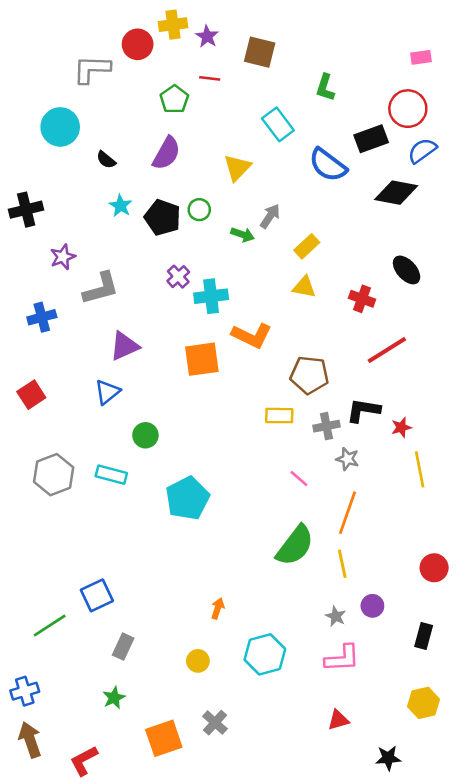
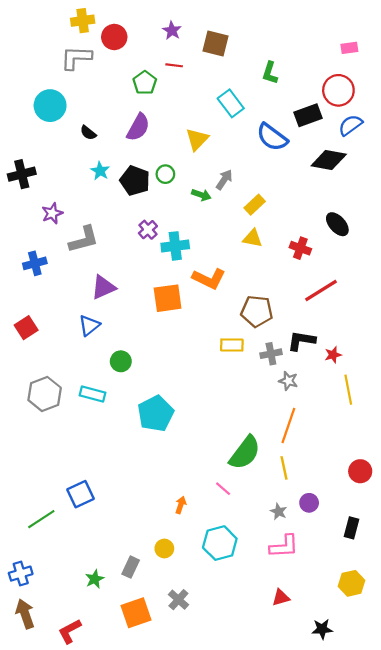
yellow cross: (173, 25) -> (83, 21), moved
pink line: (299, 479) -> (223, 489), moved
gray rectangle: (123, 647) -> (131, 567), moved

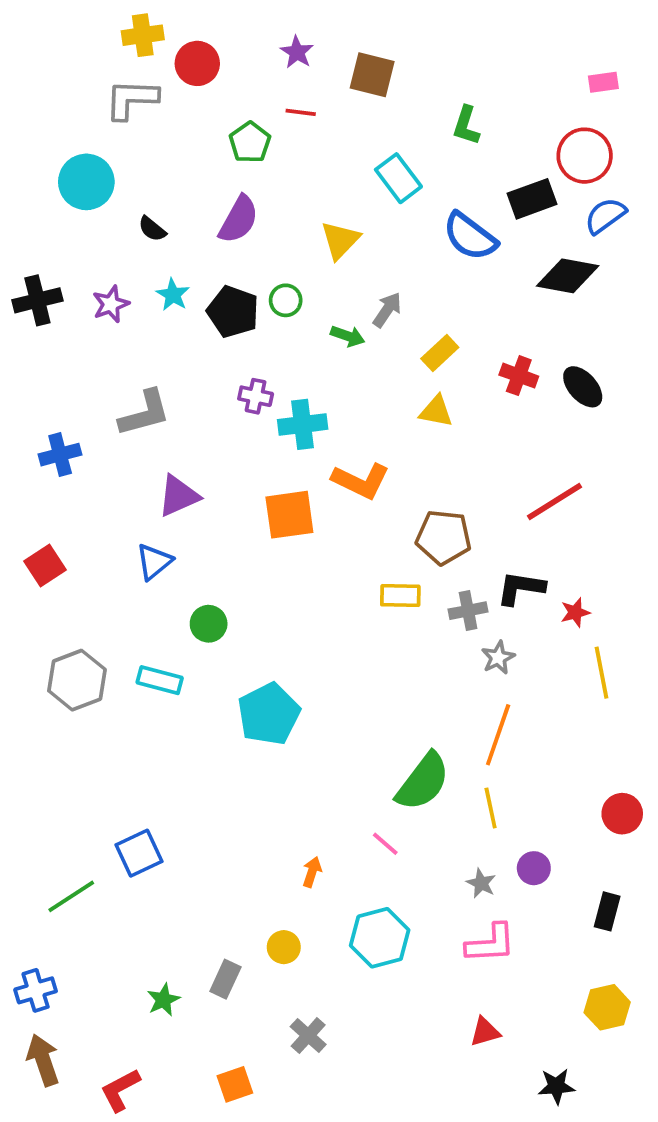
purple star: (52, 213) -> (111, 304), moved
purple cross: (148, 230) -> (256, 396), turned -36
red cross: (300, 248) -> (519, 376), moved
gray star: (288, 381) -> (498, 658), turned 30
orange square: (136, 613) -> (235, 1084), moved, size x0.7

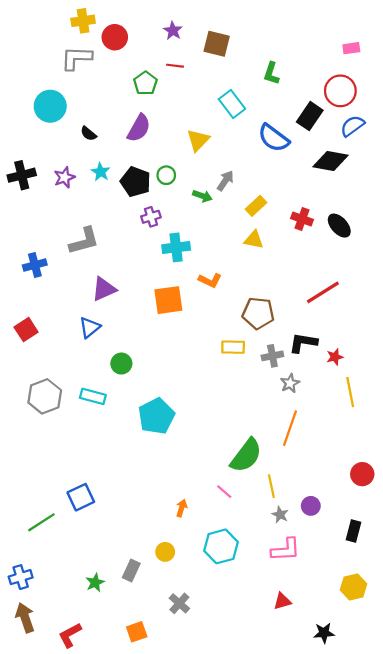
black rectangle: (532, 199) -> (310, 116), turned -36
purple cross: (256, 396) -> (151, 217), moved, turned -30
orange L-shape: (361, 481) -> (210, 280), size x0.7
yellow line: (491, 808) -> (271, 486), moved

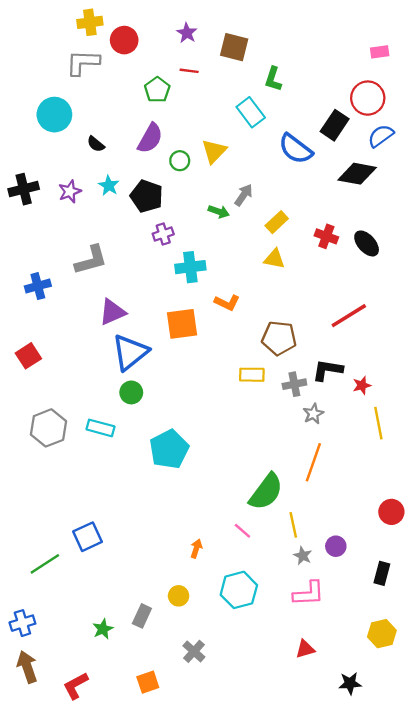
green L-shape: (271, 73) -> (273, 79), moved
green circle: (166, 175) -> (180, 161), moved
blue triangle: (90, 327) -> (130, 352), moved, size x1.6

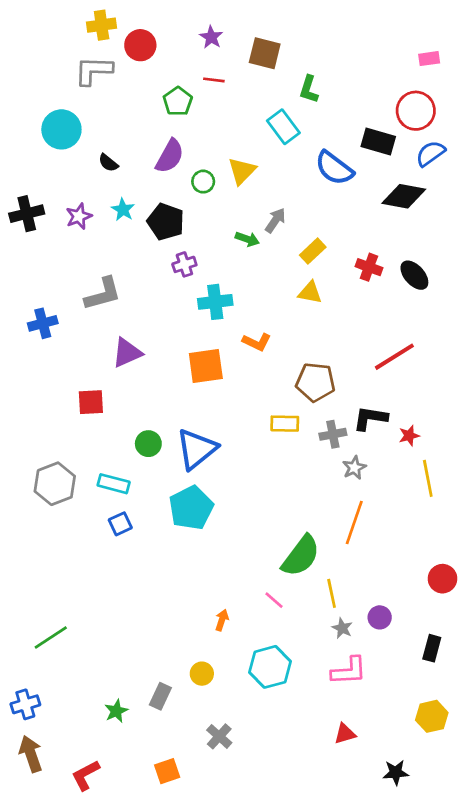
black rectangle: (335, 125) -> (378, 141), turned 72
blue triangle: (130, 352) -> (196, 449), moved
red square: (28, 356) -> (91, 402), moved, turned 30
blue square: (87, 537) -> (120, 524), moved, size x0.7

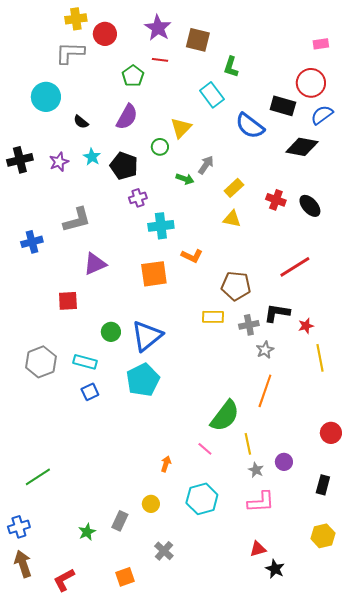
purple star: (211, 37) -> (158, 28), size x1.5
green circle: (203, 182) -> (160, 147), moved
black star: (396, 773) -> (275, 569), moved, turned 30

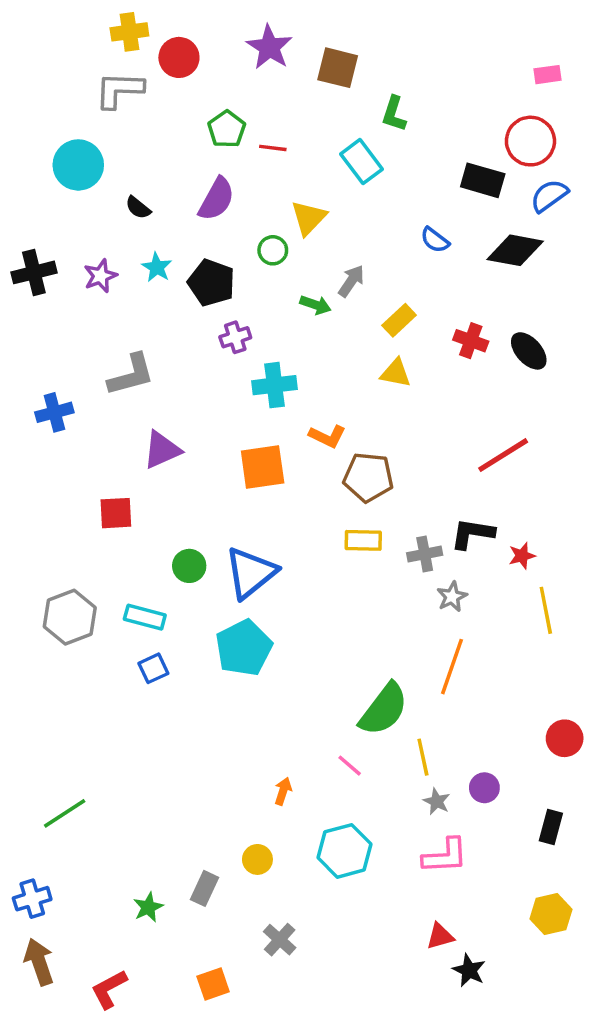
red line: (160, 60) -> (273, 148), moved
blue semicircle: (250, 126) -> (435, 240), moved, size x0.6
brown pentagon: (236, 286) -> (368, 477), moved

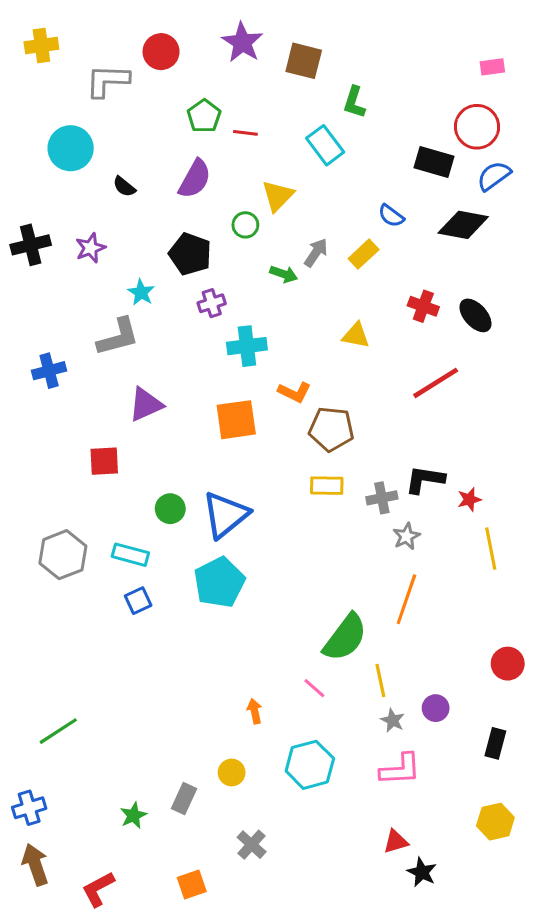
yellow cross: (129, 32) -> (41, 45), moved
cyan star: (157, 267) -> (141, 292), moved
yellow rectangle: (399, 320) -> (364, 254), moved
red line: (503, 455) -> (436, 383), moved
orange arrow: (283, 791) -> (255, 711), turned -30

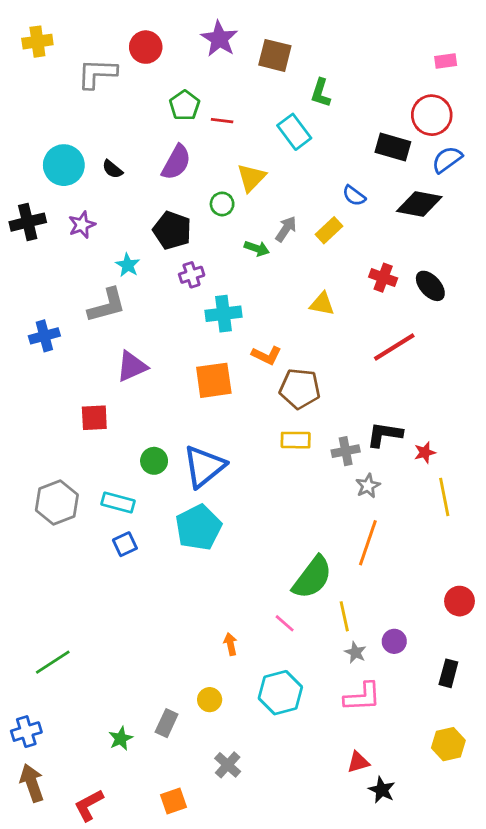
cyan circle: (71, 148) -> (64, 165), moved

